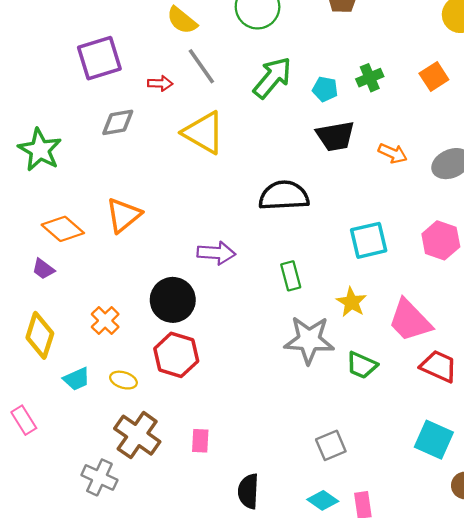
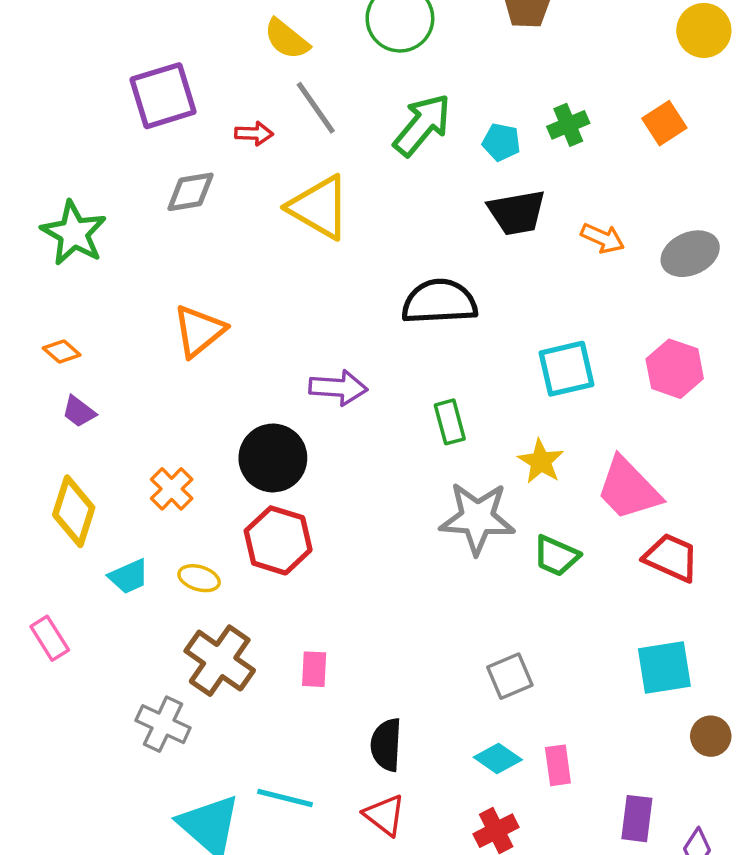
orange diamond: (63, 229) -> (62, 352), moved, size x0.6
cyan square: (434, 440) -> (664, 667), turned -33

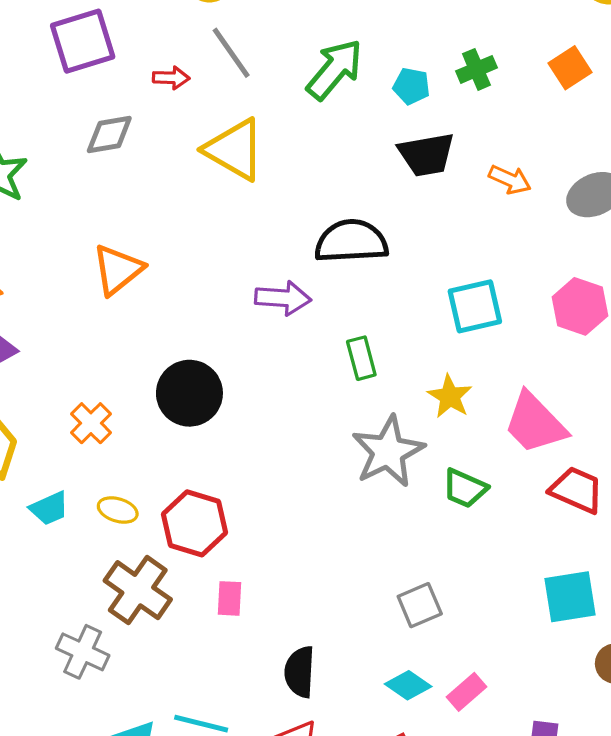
purple arrow: (338, 388) -> (283, 298), moved
gray star: (477, 518) -> (388, 452), turned -30
red hexagon: (278, 540) -> (194, 523), moved
pink rectangle: (558, 765) -> (466, 692), turned 57

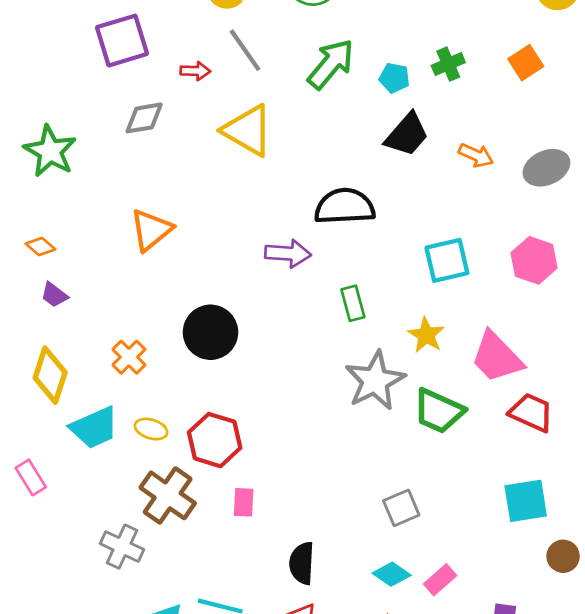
black trapezoid: (426, 155) -> (407, 135), turned -39
green trapezoid: (465, 488) -> (439, 411), size x1.4
cyan trapezoid: (49, 508) -> (94, 428), size x1.5

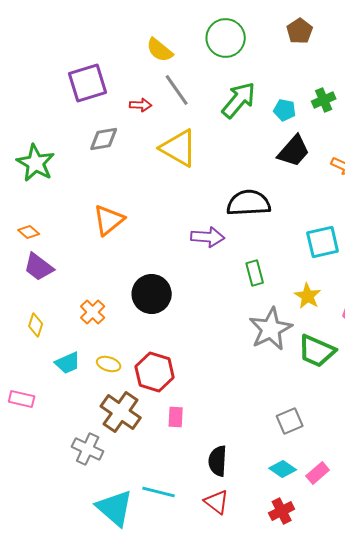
purple trapezoid: (54, 295) -> (39, 267), size x1.5
yellow diamond: (50, 375) -> (36, 325), size x0.6
cyan trapezoid: (94, 428) -> (68, 363), size x0.7
pink rectangle: (31, 477) -> (22, 399), turned -45

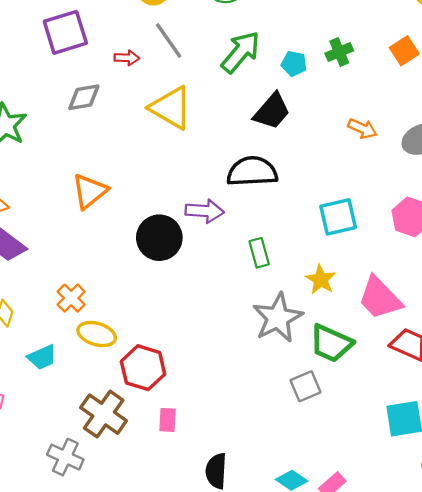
black trapezoid: (294, 151) -> (272, 111), moved
black circle: (152, 294) -> (159, 238), moved
yellow ellipse: (109, 364) -> (97, 334), moved, size x1.4
gray square: (290, 421) -> (306, 386), moved

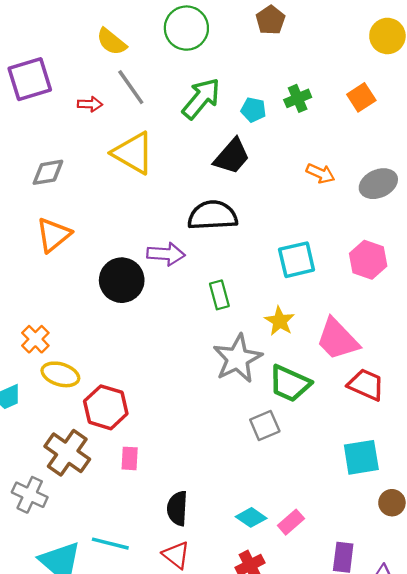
gray diamond: (84, 97) -> (48, 172), moved

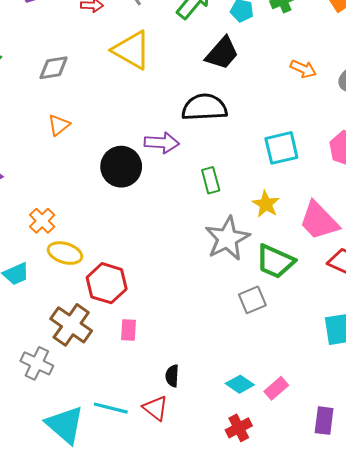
orange triangle: (54, 235) -> (59, 125), size x0.7
black semicircle: (177, 508) -> (172, 376), size x0.7
red triangle: (176, 555) -> (156, 408), moved

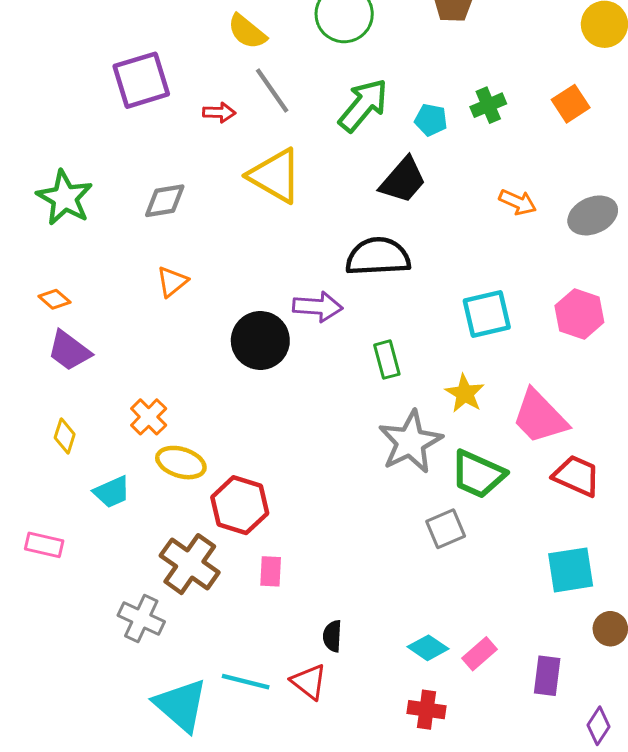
purple rectangle: (324, 421) -> (547, 676), moved
red cross: (239, 428) -> (427, 710), turned 35

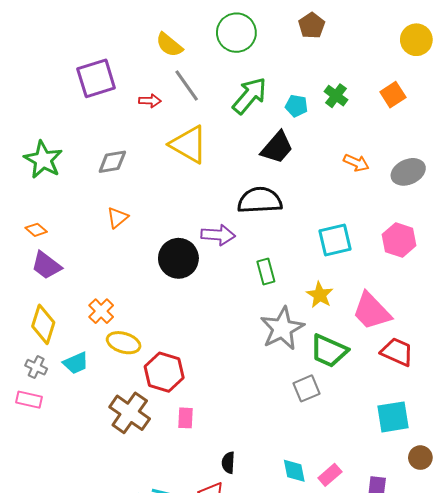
green cross: (488, 105) -> (336, 96), turned -30
yellow diamond: (65, 436) -> (43, 324), size x1.6
gray cross: (141, 618) -> (36, 367), moved, size x0.7
cyan diamond: (428, 648) -> (294, 471), turned 44

